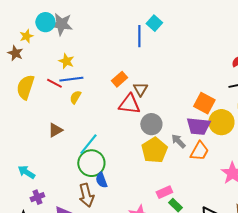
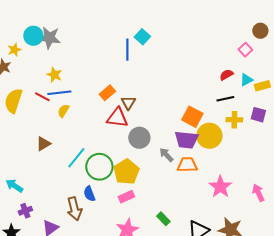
yellow pentagon: (154, 150) -> (126, 172), moved
orange trapezoid: (199, 151) -> (187, 165), turned -120
green circle: (91, 163) -> (99, 167), moved
pink rectangle: (164, 192) -> (126, 197), moved

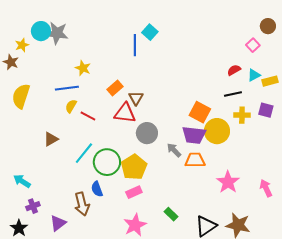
yellow star: (54, 75) -> (83, 68), moved
red line: (42, 97) -> (88, 116), moved

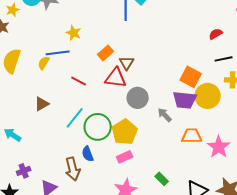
red semicircle: (234, 70) -> (216, 34), moved
yellow semicircle: (71, 106) -> (44, 63), moved
orange trapezoid: (195, 160) -> (192, 136), moved
cyan arrow: (22, 181) -> (13, 135), moved

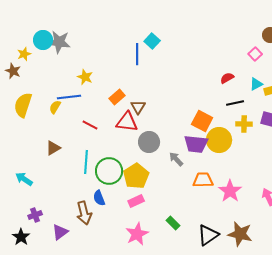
cyan line: (75, 118) -> (86, 162), turned -35

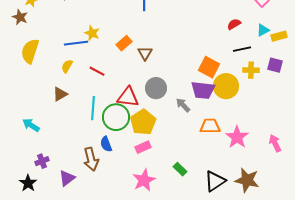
yellow star: (85, 77) -> (92, 33), moved
yellow semicircle: (55, 107) -> (67, 66), moved
red triangle: (127, 122) -> (128, 97), moved

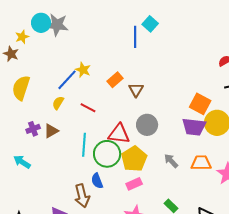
blue line: (76, 43) -> (67, 80), turned -40
gray arrow: (183, 105) -> (171, 161), moved
purple cross: (42, 161) -> (33, 129), moved

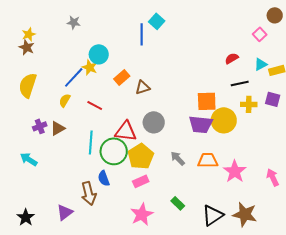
cyan circle: (41, 23) -> (99, 54), moved
gray star: (57, 25) -> (74, 22), moved, size x0.6
brown star: (11, 54) -> (27, 47), moved
brown triangle: (136, 90) -> (143, 87), turned 42
orange square: (200, 104) -> (207, 101), turned -30

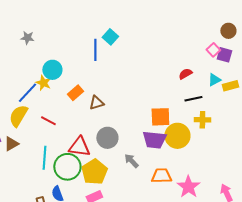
purple square: (273, 99) -> (224, 55), moved
yellow semicircle: (65, 100) -> (18, 116), size x1.6
gray arrow: (178, 158) -> (131, 161), moved

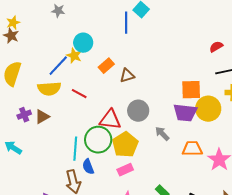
yellow semicircle: (18, 116) -> (49, 89), turned -125
cyan line: (44, 158) -> (75, 149), moved

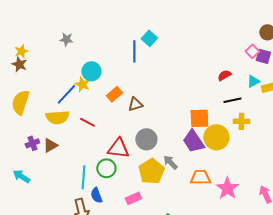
purple trapezoid: (185, 113) -> (193, 141), turned 50
green circle: (98, 140) -> (106, 168), size x0.7
yellow pentagon: (125, 145) -> (151, 171), moved

